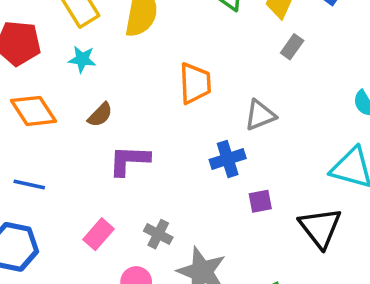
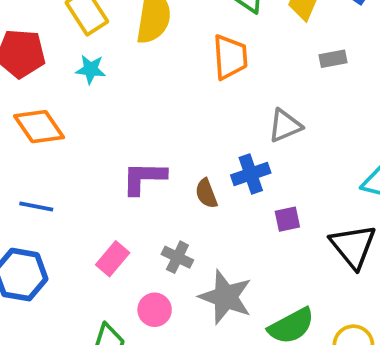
gray rectangle: (292, 47) -> (333, 59), moved, turned 45
orange trapezoid: (195, 83) -> (230, 57), moved
brown semicircle: (100, 115) -> (206, 193), moved, turned 116

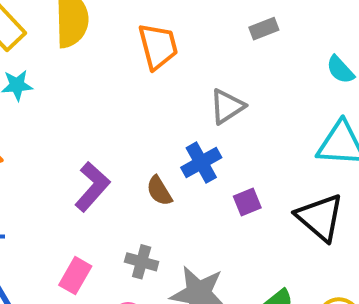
purple L-shape: (144, 178) -> (92, 187), turned 141

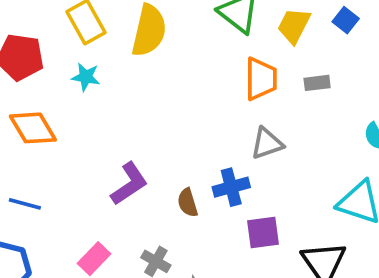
orange trapezoid: (158, 46) -> (261, 79), moved
purple square: (247, 202) -> (263, 233), size x1.4

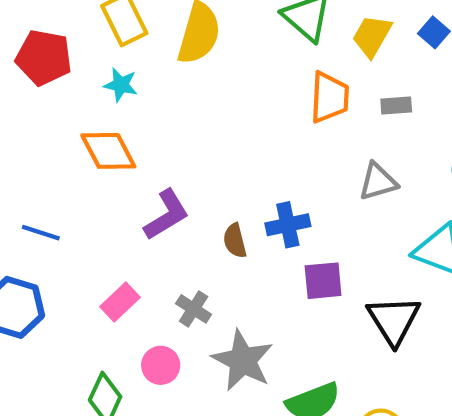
orange diamond: (33, 128) -> (108, 151), moved
gray triangle: (267, 143) -> (378, 182), moved

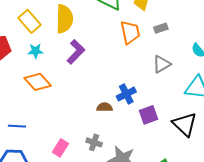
purple L-shape: (166, 215) -> (76, 52), moved
brown semicircle: (235, 241) -> (105, 107), turned 119

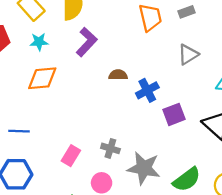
orange diamond: (38, 82) -> (42, 78), turned -52
brown semicircle: (105, 107) -> (118, 75), moved

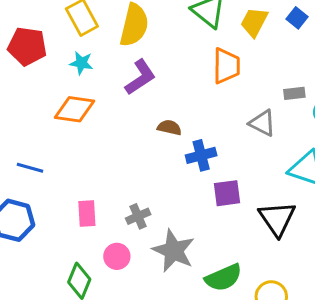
gray rectangle: (186, 12) -> (294, 93), moved
gray triangle: (188, 54) -> (262, 123), turned 45
gray cross: (110, 148) -> (138, 216), turned 36
pink rectangle: (71, 156) -> (87, 214), turned -48

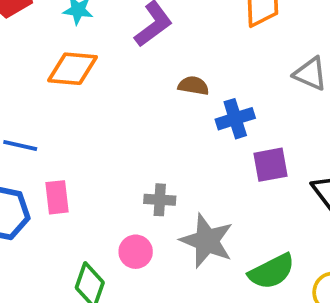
pink rectangle: (87, 214) -> (57, 197), moved
gray cross: (138, 216) -> (160, 200), turned 30

